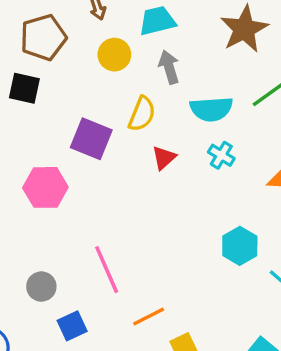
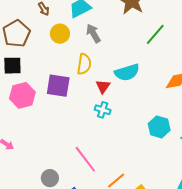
cyan semicircle: (211, 109) -> (127, 72), moved
cyan cross: (221, 155) -> (103, 110), moved
pink hexagon: (45, 187) -> (22, 95), moved

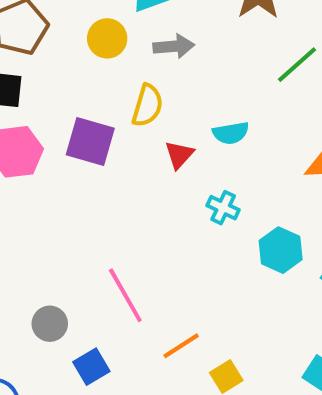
gray arrow: (93, 33) -> (174, 46), turned 108
cyan semicircle: (127, 72) -> (231, 133), size x0.7
cyan cross: (103, 110) -> (223, 208), moved

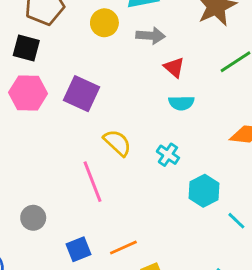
yellow semicircle: (147, 106) -> (117, 143), moved, turned -72
red triangle: (179, 155) -> (174, 67), moved, turned -40
pink line: (125, 295) -> (92, 182), moved
blue square: (91, 367) -> (78, 249), moved

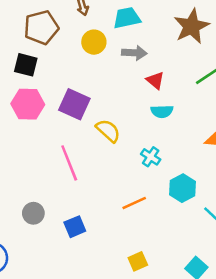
yellow semicircle: (117, 143) -> (108, 131), moved
pink line: (92, 182) -> (69, 163), moved
orange line: (123, 247) -> (134, 203), moved
blue square: (78, 249) -> (75, 227), moved

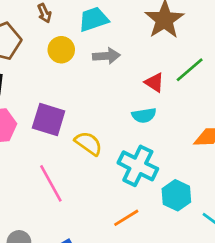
red triangle: (155, 80) -> (154, 83), moved
cyan cross: (151, 157) -> (138, 166), size x1.8

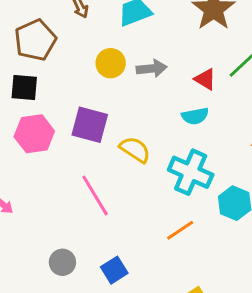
yellow circle: (61, 50) -> (111, 63), moved
gray arrow: (106, 56) -> (152, 68), moved

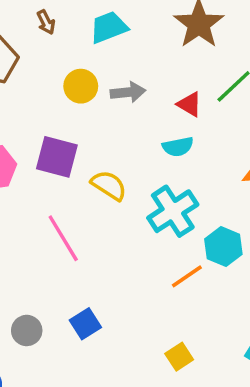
cyan cross: (191, 172) -> (173, 211), turned 33
orange line: (180, 230) -> (187, 276), moved
gray circle: (62, 262) -> (27, 330), moved

